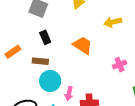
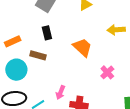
pink cross: (120, 65) -> (107, 72), moved, turned -32
cyan circle: (50, 81) -> (16, 70), moved

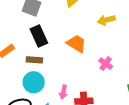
black rectangle: (47, 33) -> (39, 36), size x1.5
cyan circle: (16, 70) -> (34, 82), moved

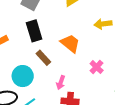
brown rectangle: (34, 60) -> (43, 58), moved, turned 35
pink arrow: (63, 92) -> (61, 82), moved

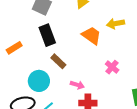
orange trapezoid: (70, 43) -> (91, 36), moved
pink arrow: (61, 82) -> (77, 85), turned -88

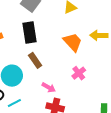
pink cross: (112, 67) -> (79, 73), moved

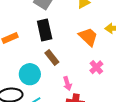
pink arrow: (49, 87) -> (67, 84), turned 48

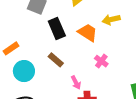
black rectangle: (45, 30) -> (57, 28), moved
cyan circle: (30, 74) -> (24, 71), moved

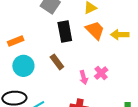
orange trapezoid: (88, 33) -> (95, 30), moved
pink arrow: (76, 83) -> (84, 77), moved

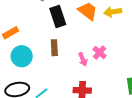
brown rectangle: (57, 62) -> (54, 48), turned 42

